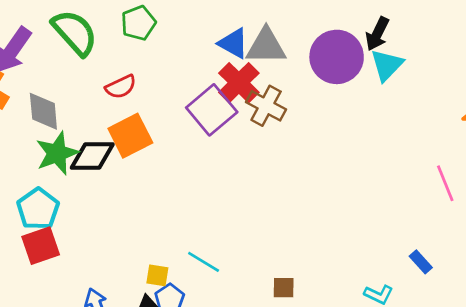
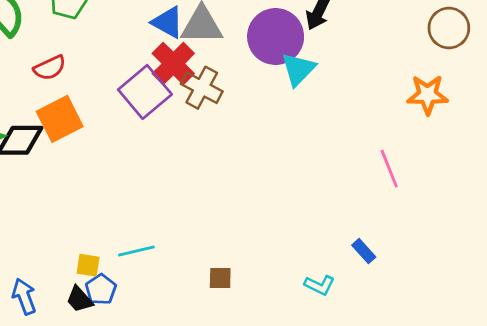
cyan triangle: (387, 65) -> (298, 69), moved
cyan line: (204, 262) -> (136, 251), turned -44

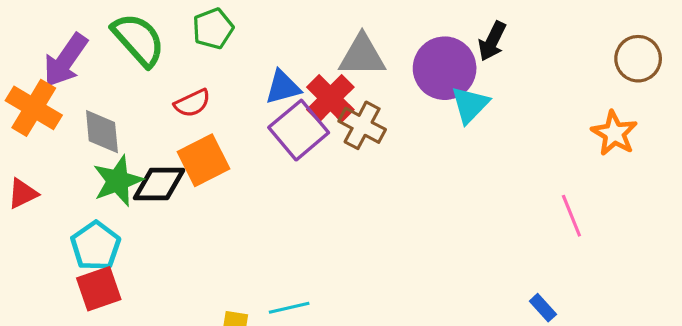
blue triangle: (168, 22) -> (283, 87), moved, turned -44
orange star: (428, 95) -> (614, 133), turned 30

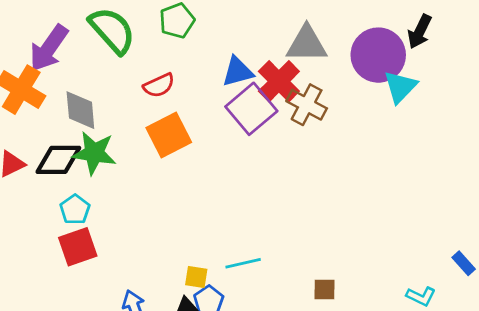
green star: (118, 181) -> (94, 153), turned 30
black diamond: (159, 184) -> (58, 160), moved
cyan pentagon: (96, 246) -> (75, 209), size x0.7

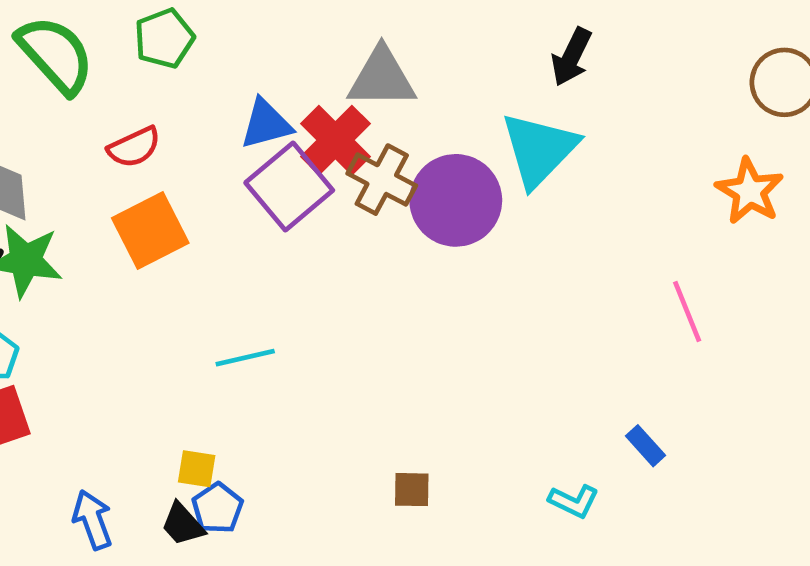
purple circle: (378, 55) -> (456, 200), moved
cyan triangle: (400, 87) -> (539, 149), size x1.4
cyan line: (243, 263) -> (245, 358), moved

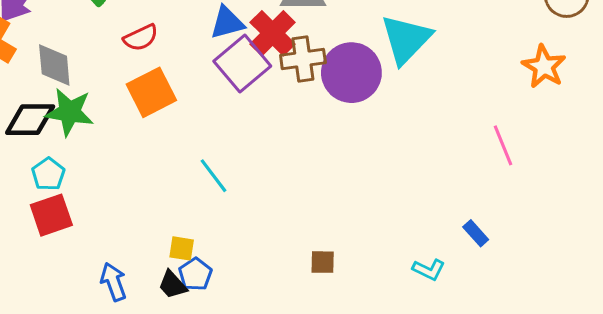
brown cross: (382, 180) -> (303, 59), turned -36
cyan line: (245, 358) -> (213, 176), turned 66

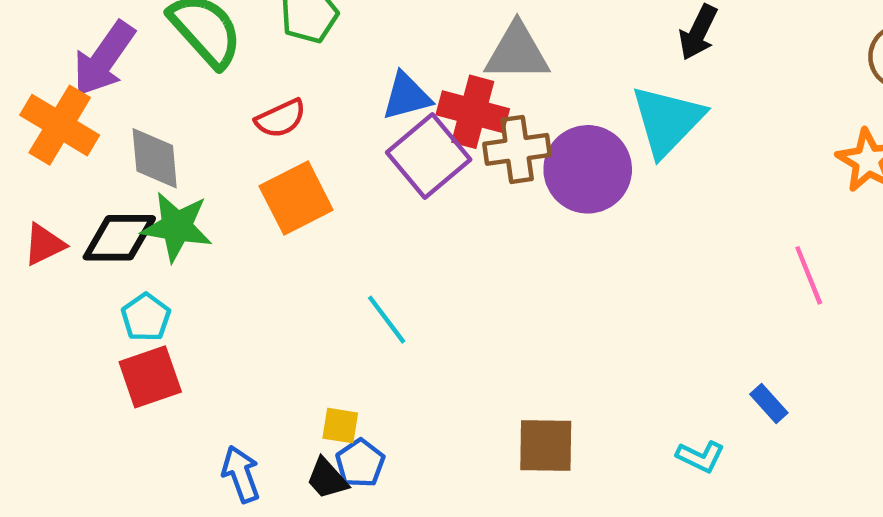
red cross: (273, 33) -> (473, 112), turned -30
brown square: (323, 262) -> (546, 445), size x1.6

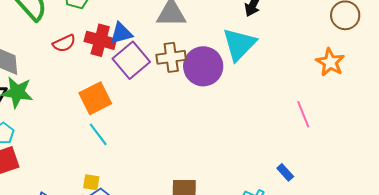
red cross: (473, 112) -> (100, 40), moved
orange square: (296, 198) -> (95, 98), moved
cyan line: (387, 320) -> (98, 134), moved

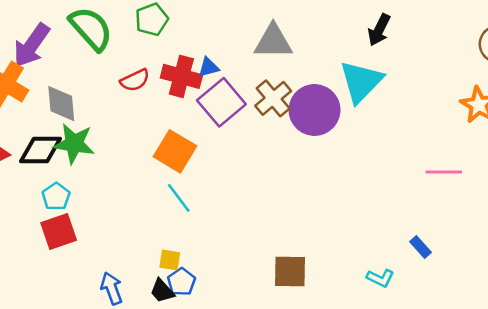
blue triangle: (121, 33) -> (209, 67), size x0.7
brown cross: (171, 57) -> (273, 98), turned -32
orange square: (95, 98) -> (175, 151), turned -32
pink line: (303, 114) -> (444, 172), turned -68

